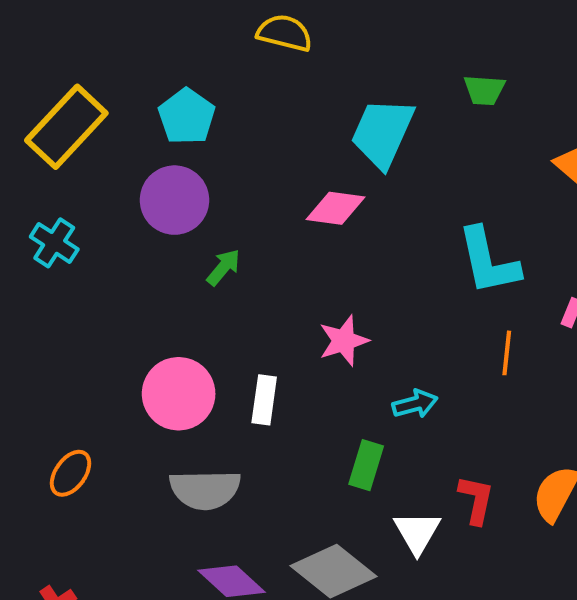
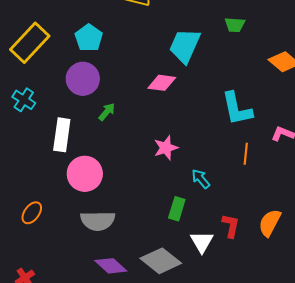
white rectangle: (264, 400) -> (62, 135), moved, size x1.4
cyan arrow: (415, 404) -> (201, 179), turned -115

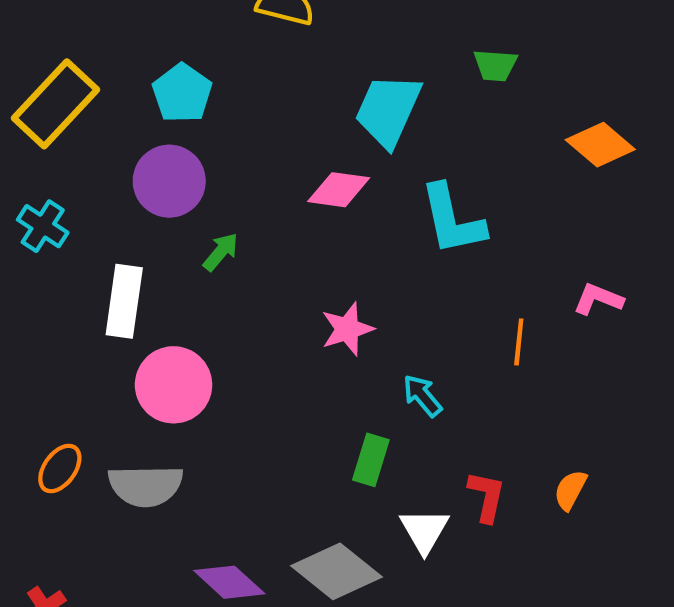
cyan L-shape: (237, 109) -> (452, 220), moved
gray semicircle: (98, 221) -> (146, 486), moved
orange semicircle: (270, 223) -> (570, 490), size x0.7

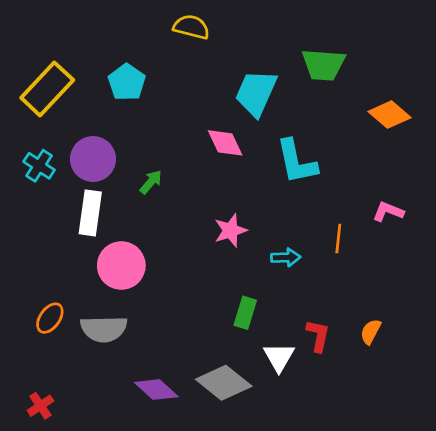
green trapezoid: (495, 65) -> (323, 65), size x1.6
purple circle: (169, 181) -> (93, 159), moved
pink diamond: (339, 190) -> (225, 143), turned 57
cyan arrow: (422, 396) -> (286, 257), moved, turned 128

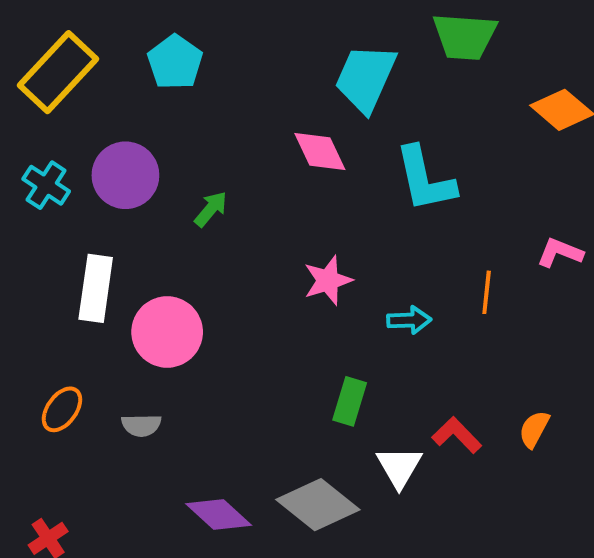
white rectangle: (90, 213) -> (96, 288), moved
gray semicircle: (104, 329) -> (141, 425), size x0.6
red L-shape: (318, 336) -> (457, 435), turned -56

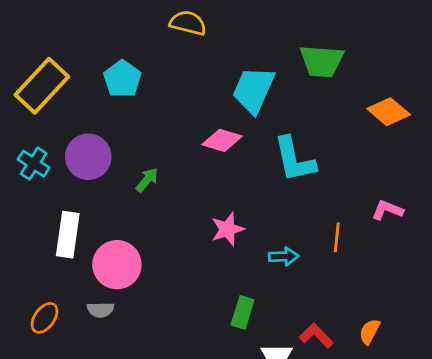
pink diamond: (320, 151) -> (222, 140), turned -48
gray semicircle: (141, 425) -> (101, 310), moved

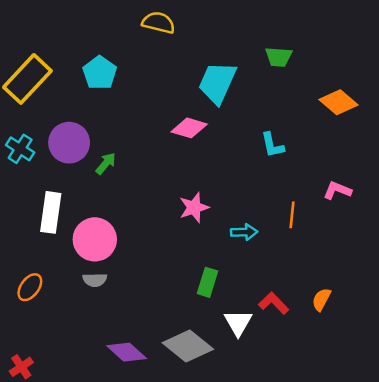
green trapezoid: (322, 61) -> (279, 57), size x0.7
cyan L-shape: (294, 159) -> (272, 145), moved, size x0.6
green arrow: (147, 180) -> (106, 163), moved
gray semicircle: (101, 310) -> (95, 280), moved

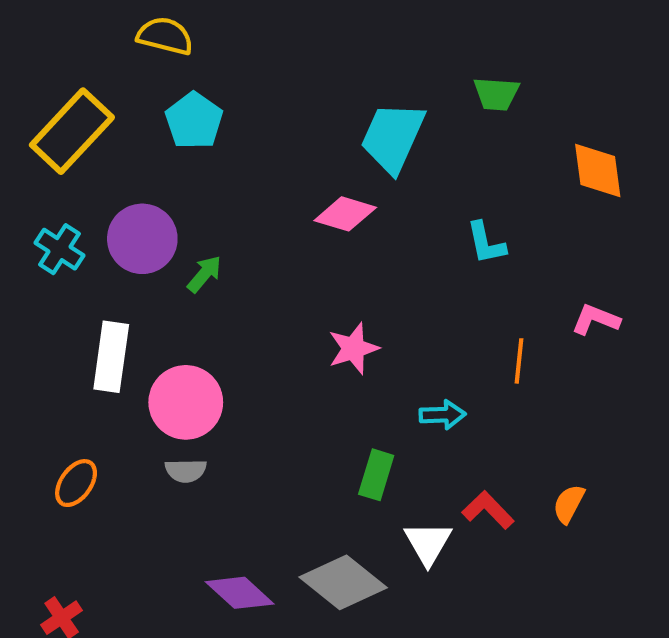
yellow semicircle: (158, 23) -> (165, 36), moved
orange diamond: (339, 102) -> (598, 170), turned 42
cyan arrow: (244, 232) -> (442, 415), moved

